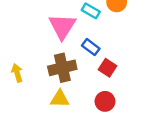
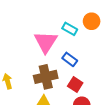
red square: (108, 68) -> (75, 85), moved

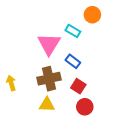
orange circle: (92, 21) -> (92, 15), moved

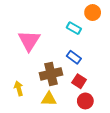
pink triangle: (49, 44) -> (29, 41), moved
yellow arrow: (11, 83) -> (19, 88), moved

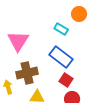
blue rectangle: (74, 57) -> (61, 57), size x1.6
brown cross: (51, 74) -> (27, 73), moved

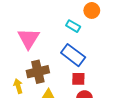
red square: (66, 80) -> (78, 79), turned -32

